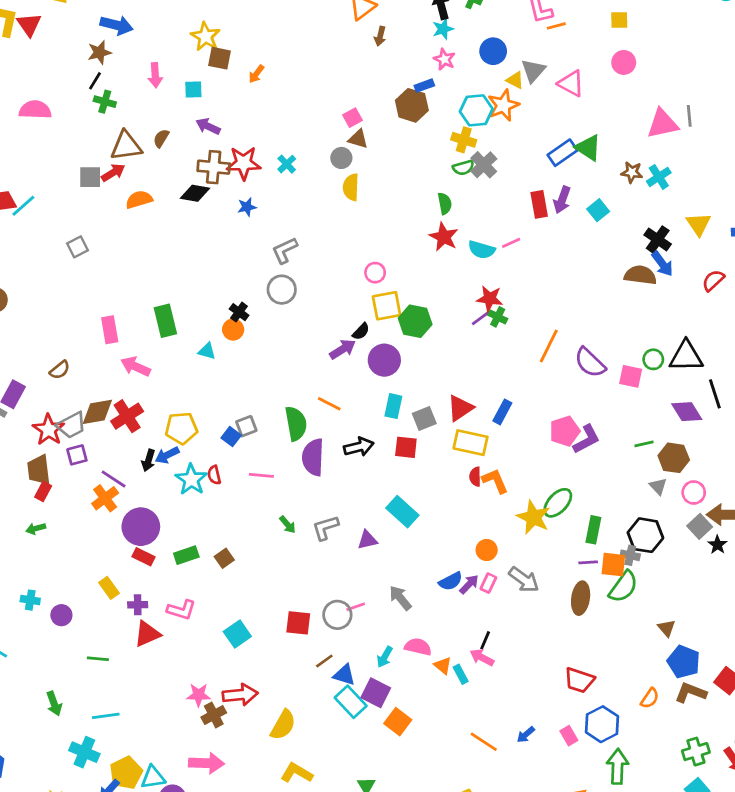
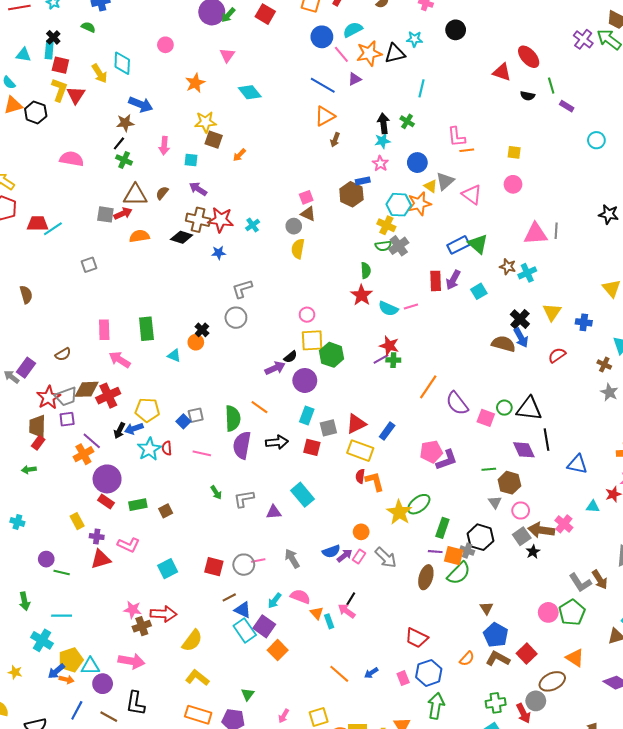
yellow star: (205, 37) -> (205, 122), turned 30
green cross: (498, 317) -> (393, 360), turned -32
purple circle: (61, 615) -> (46, 559), moved

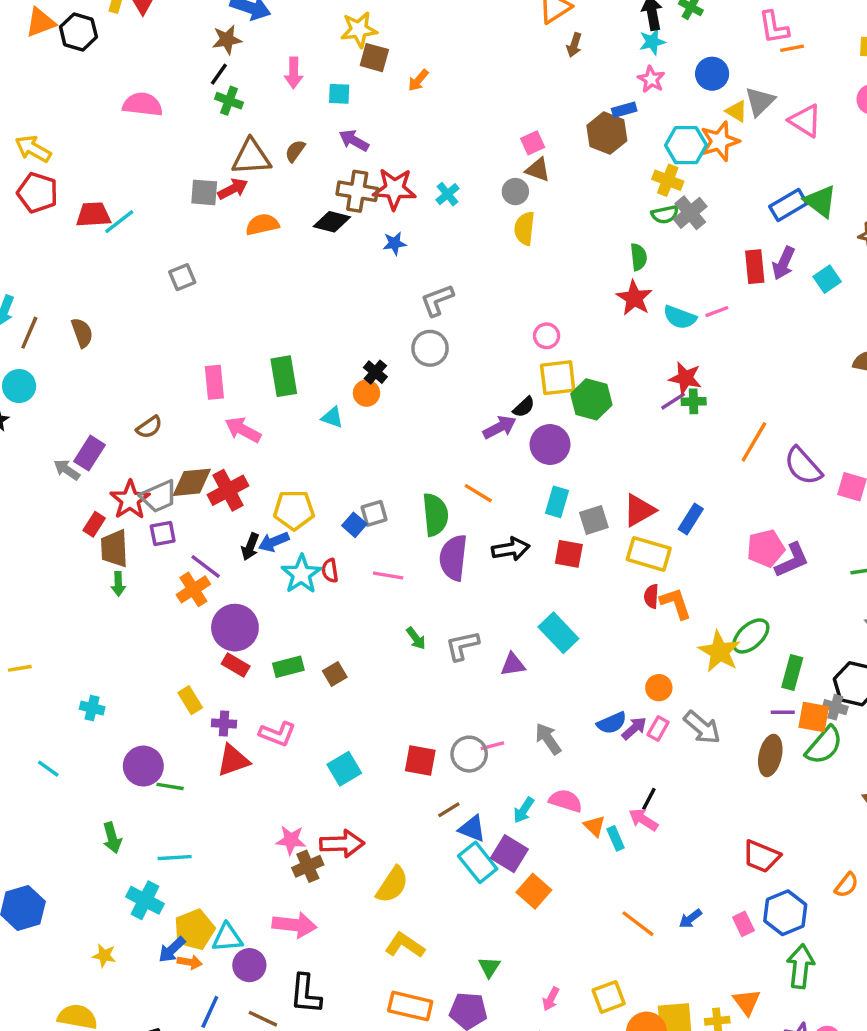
red rectangle: (38, 443) -> (94, 524), moved
green arrow: (29, 470) -> (118, 584), moved, turned -80
purple circle: (46, 559) -> (143, 766), size x1.5

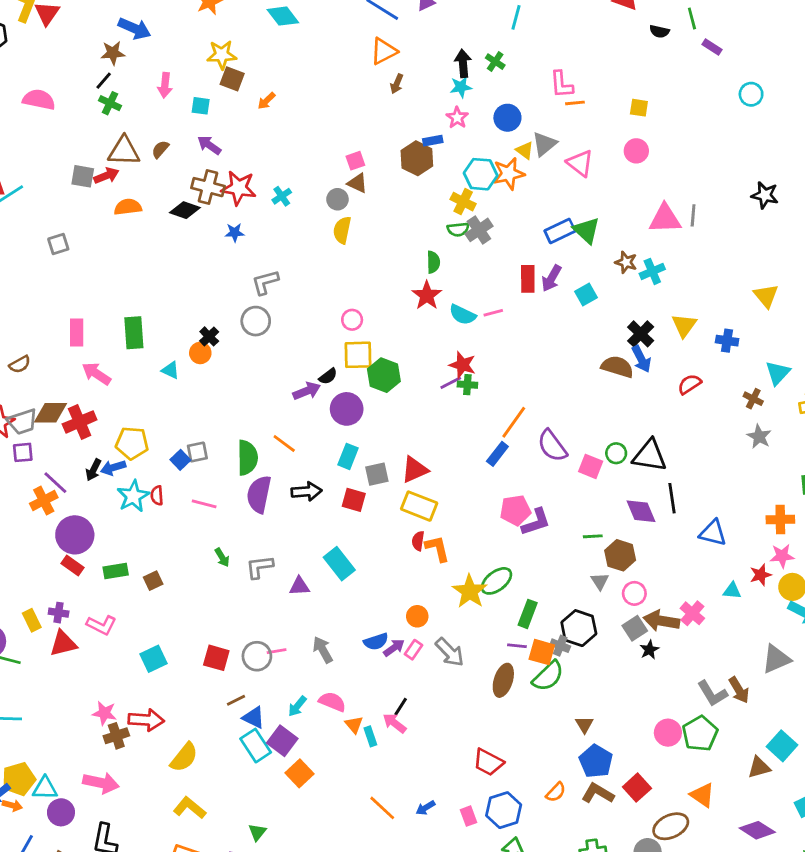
blue rectangle: (691, 519) -> (497, 454), moved
yellow rectangle: (190, 700) -> (32, 620), moved

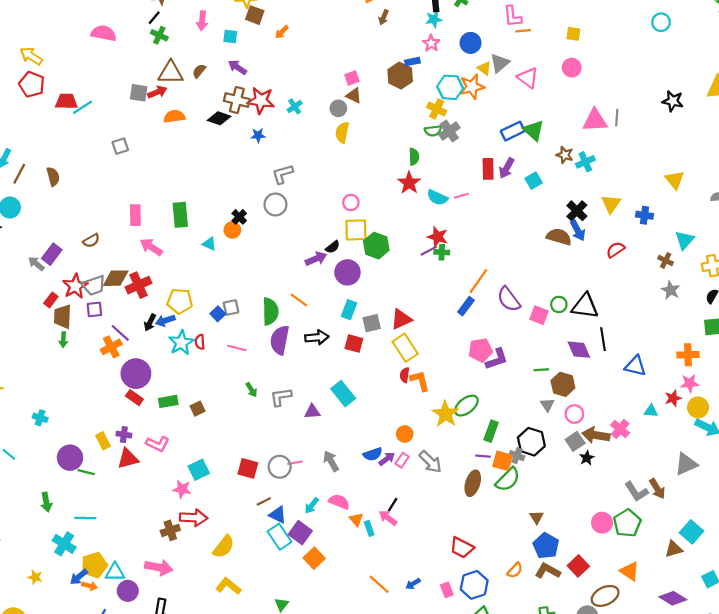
yellow rectangle: (419, 506) -> (405, 348), turned 36
pink star: (104, 713) -> (182, 489), moved

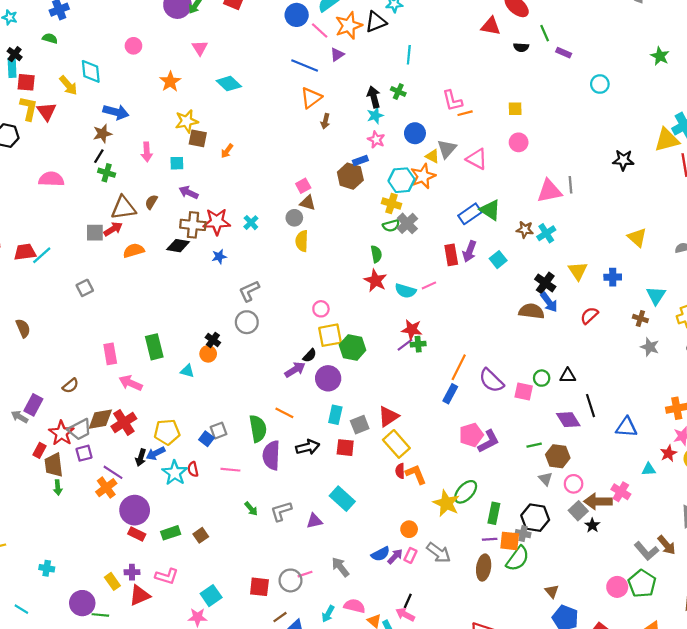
black triangle: (585, 306) -> (568, 376), size x0.6

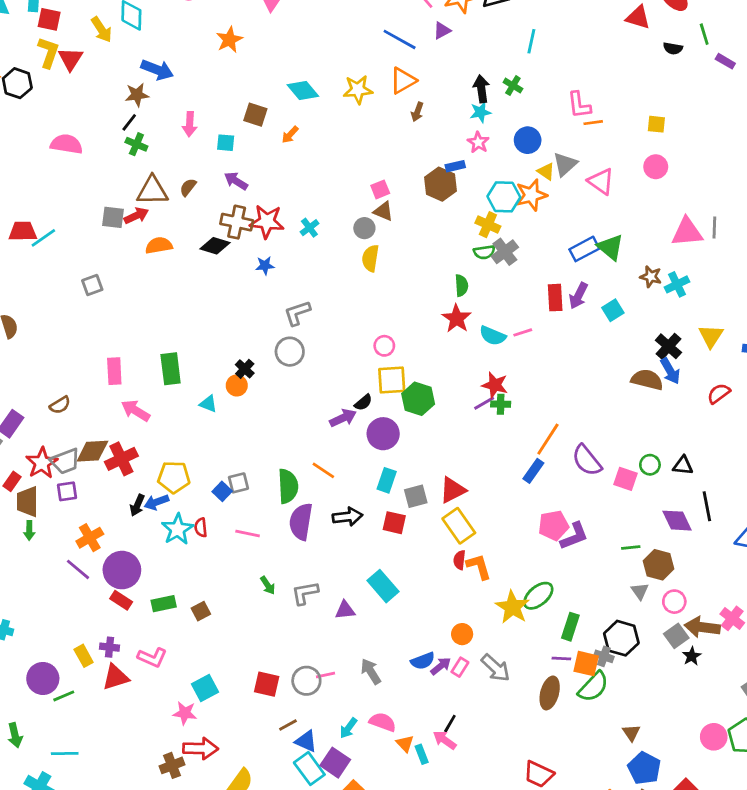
cyan diamond: (229, 84) -> (303, 91), moved
yellow star: (187, 121) -> (358, 90), moved
purple line: (113, 472) -> (78, 569), moved
green line: (100, 615) -> (64, 696), turned -35

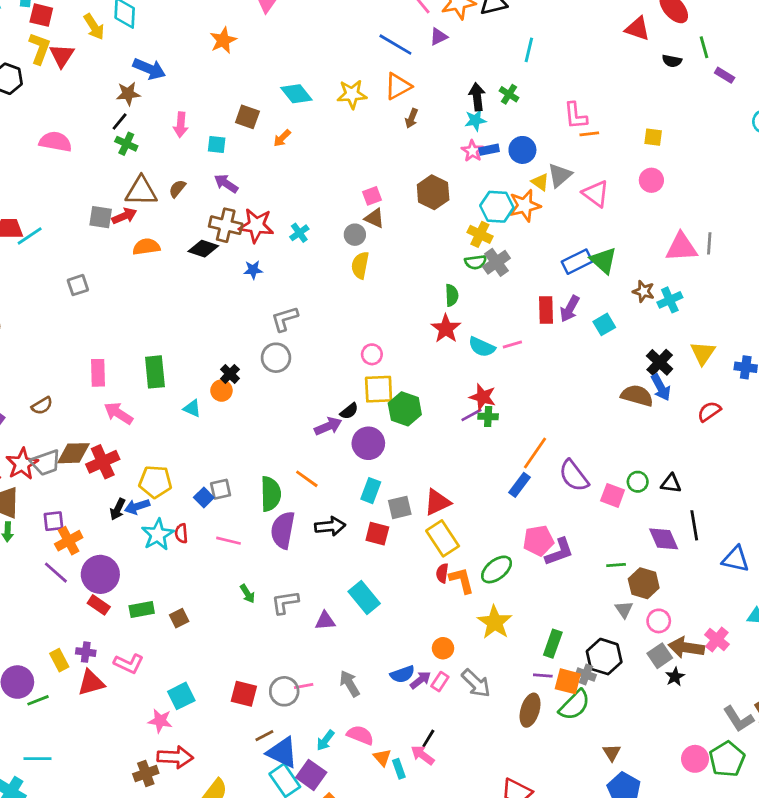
blue rectangle: (455, 166) -> (489, 150), moved
purple square: (67, 491) -> (54, 521), moved
green ellipse: (538, 596) -> (497, 569), moved
blue triangle: (306, 741) -> (282, 752), size x1.4

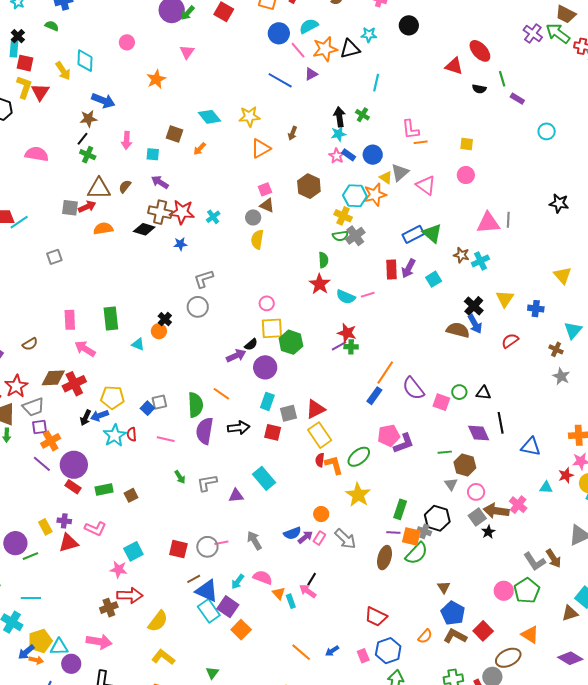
orange triangle: (398, 86) -> (261, 148), moved
blue rectangle: (489, 150) -> (349, 155), turned 48
gray trapezoid: (46, 463) -> (33, 407), moved

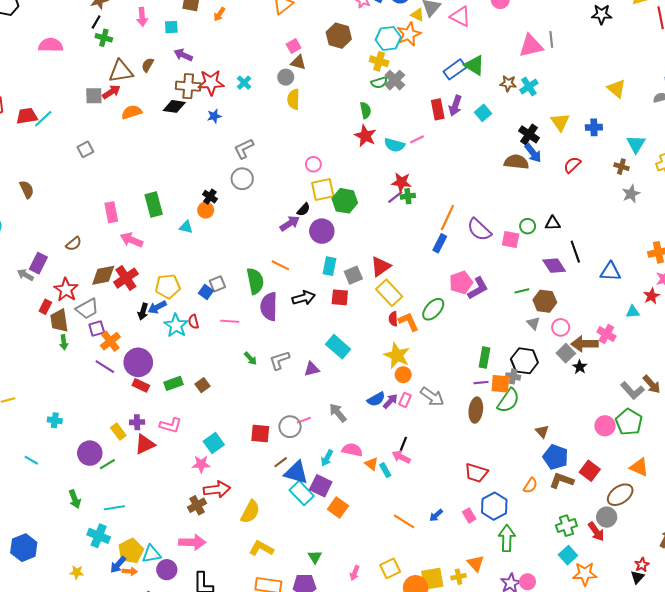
gray star: (561, 376) -> (631, 194), turned 30
yellow star: (358, 495) -> (397, 355), moved

